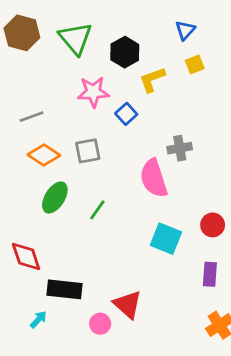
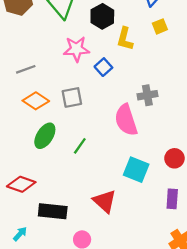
yellow L-shape: (152, 80) -> (125, 39), turned -55
red diamond: (26, 256) -> (21, 184), turned -52
red triangle: (128, 304) -> (105, 201), moved
cyan arrow: (38, 320) -> (20, 234), moved

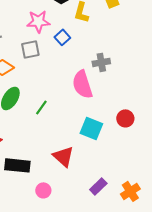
gray square: (72, 97) -> (30, 49), moved
purple rectangle: (172, 199) -> (98, 186), moved, turned 42

